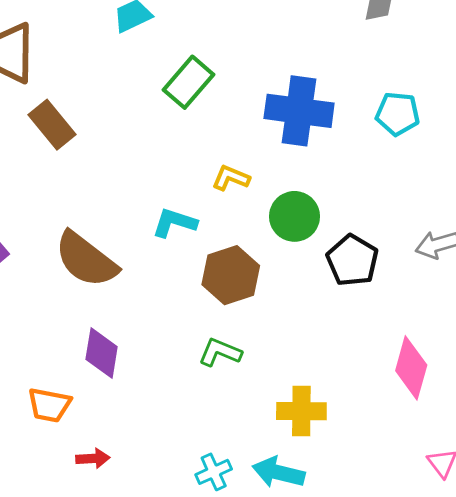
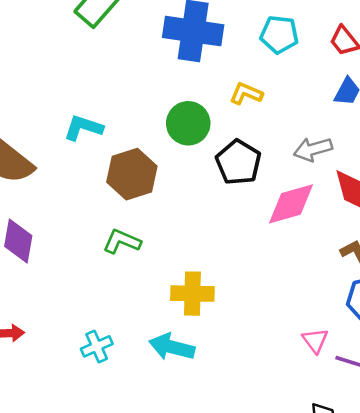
yellow L-shape: (231, 178) -> (246, 94), moved
pink diamond: (411, 368) -> (291, 204), moved, turned 58
cyan cross: (214, 472) -> (97, 346), moved

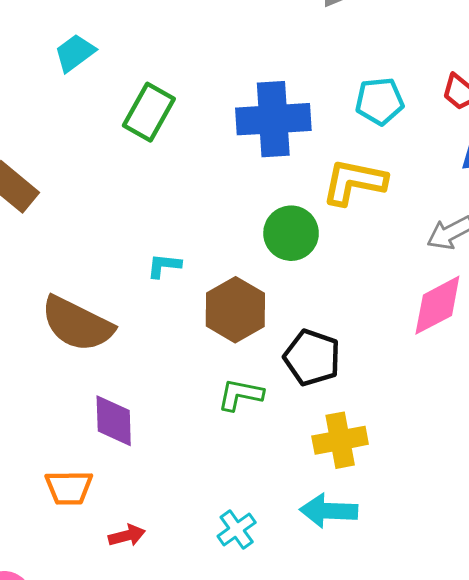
yellow L-shape: (246, 94) -> (354, 182), size x1.6
cyan L-shape: (83, 128) -> (164, 266), size x0.7
black pentagon: (238, 162) -> (312, 358), moved

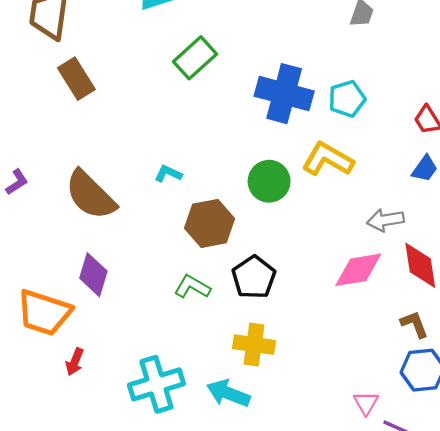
cyan pentagon: (379, 101) -> (347, 99), moved, turned -30
orange trapezoid: (69, 488) -> (44, 313), size x1.5
cyan cross: (237, 529) -> (156, 384), size x1.8
red arrow: (127, 536) -> (75, 362), turned 108

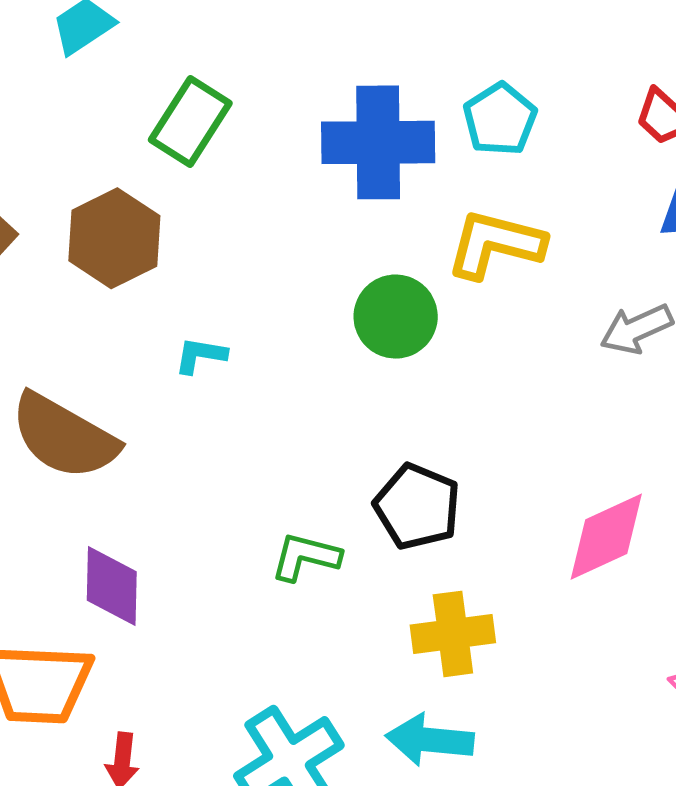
brown hexagon: (210, 223) -> (114, 238), moved
pink diamond: (358, 270) -> (606, 537), moved

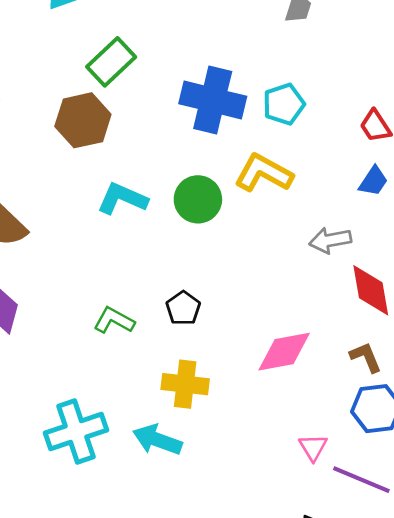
brown hexagon: (114, 238) -> (83, 120), moved
cyan L-shape: (200, 355) -> (122, 199), moved, size x1.6
black pentagon: (417, 507) -> (183, 308), size x0.7

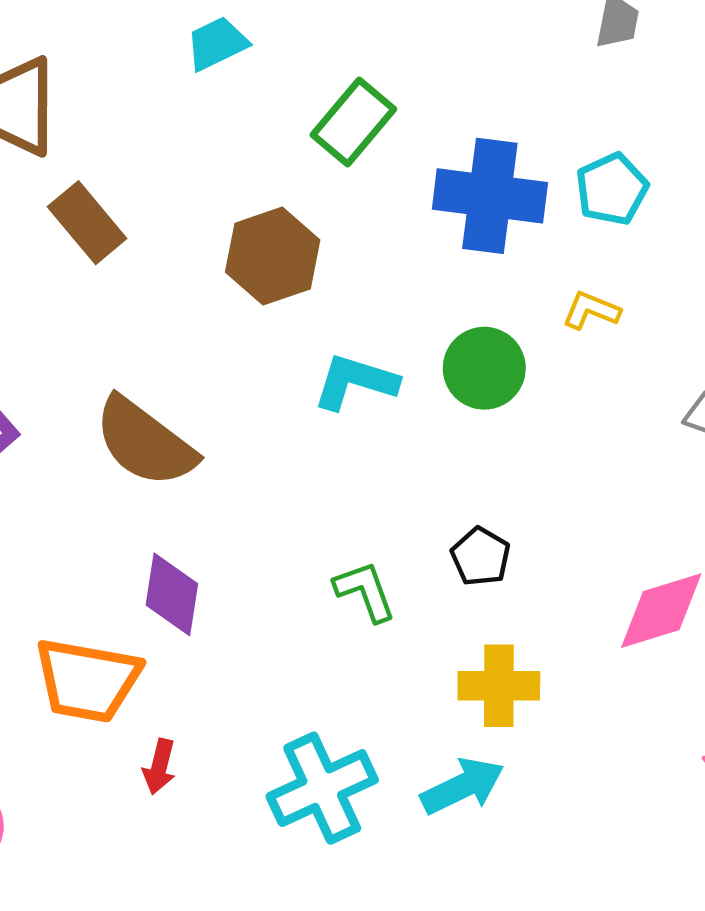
green rectangle: (111, 62) -> (353, 122), moved
yellow L-shape: (264, 173) -> (591, 310), size x0.6
green L-shape: (114, 320) -> (365, 591), turned 48
cyan arrow: (157, 440) -> (462, 786), turned 141

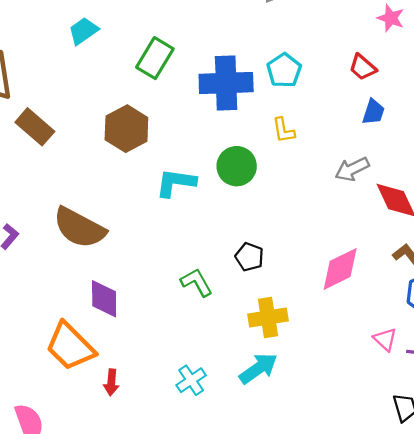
yellow L-shape: (591, 310) -> (283, 130), turned -112
orange trapezoid: (87, 680) -> (70, 346), turned 44
cyan cross: (322, 788) -> (191, 380), size x0.6

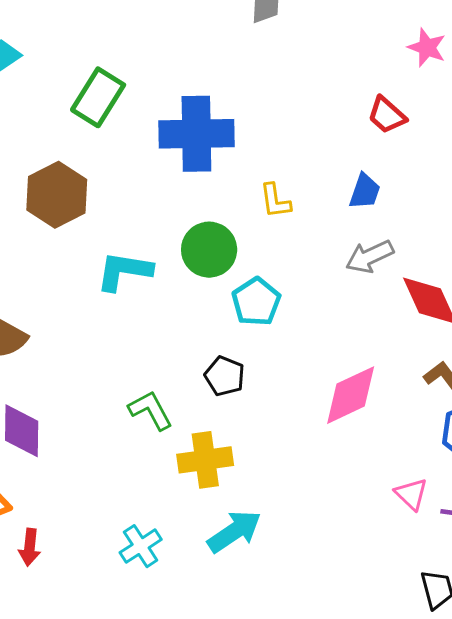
cyan pentagon: (284, 70) -> (256, 302), moved
blue trapezoid: (373, 112) -> (365, 191), moved
yellow cross: (268, 317) -> (205, 460), moved

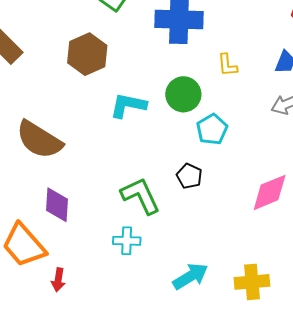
green L-shape: (151, 410) -> (141, 196), size x1.4
yellow cross: (205, 460) -> (252, 282), moved
cyan cross: (141, 546) -> (127, 241), moved, turned 32

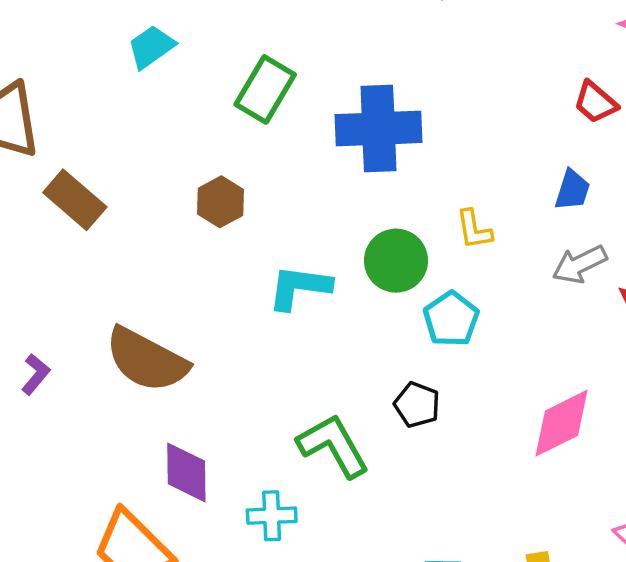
brown hexagon: (87, 54) -> (220, 202), size x0.7
yellow L-shape: (227, 65) -> (474, 229), moved
cyan cross: (127, 241) -> (272, 516), moved

